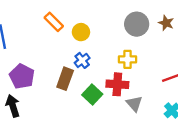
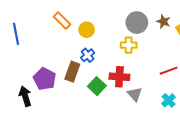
yellow cross: (128, 59) -> (129, 45), moved
purple pentagon: (22, 76) -> (45, 79), moved

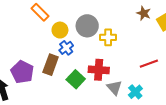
gray circle: (137, 23) -> (87, 26), moved
yellow circle: (87, 30) -> (60, 30), moved
cyan cross: (169, 100) -> (135, 92), moved

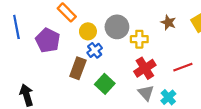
brown star: (144, 13) -> (168, 22), moved
red cross: (99, 70) -> (145, 68), moved, turned -36
purple pentagon: (22, 72) -> (48, 40), moved

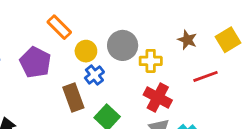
red line: (183, 67) -> (206, 76), moved
brown rectangle: (78, 68) -> (73, 98), turned -40
red cross: (145, 68) -> (158, 98), turned -30

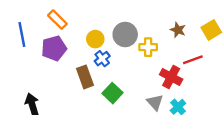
orange rectangle: (59, 27) -> (57, 20), moved
purple pentagon: (35, 62) -> (54, 48), turned 30
red cross: (158, 98) -> (171, 77), moved

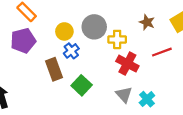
red cross: (171, 77) -> (127, 64), moved

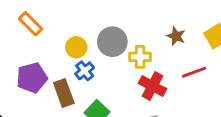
purple pentagon: (23, 41) -> (32, 78), moved

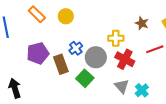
gray circle: (112, 42) -> (96, 57), moved
yellow circle: (76, 47) -> (66, 16), moved

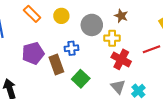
brown star: (142, 23) -> (121, 16), moved
blue cross: (76, 48) -> (72, 48), turned 32
gray circle: (96, 57) -> (92, 25), moved

